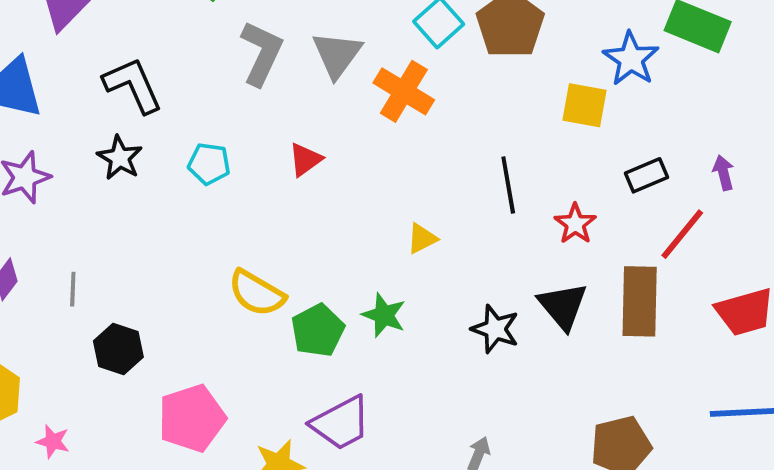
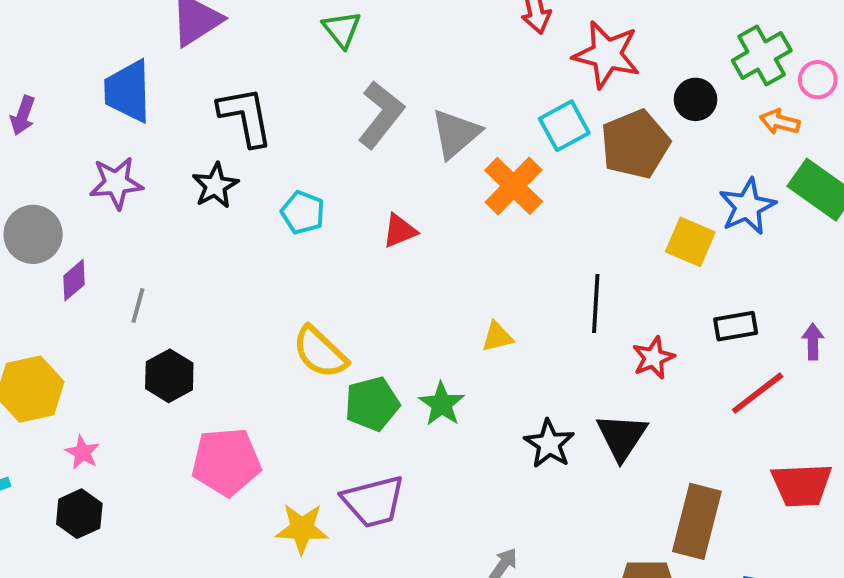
brown rectangle: (640, 301) -> (697, 521), moved

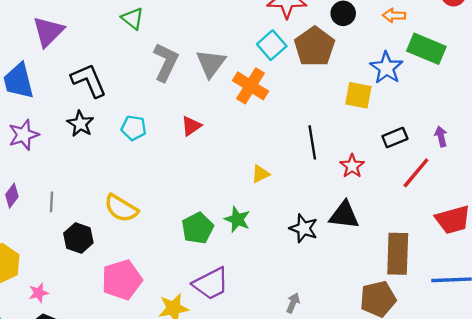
yellow semicircle: (320, 352) -> (121, 208), moved
black triangle: (622, 437) -> (344, 215), turned -44
pink star: (82, 452) -> (39, 293), turned -30

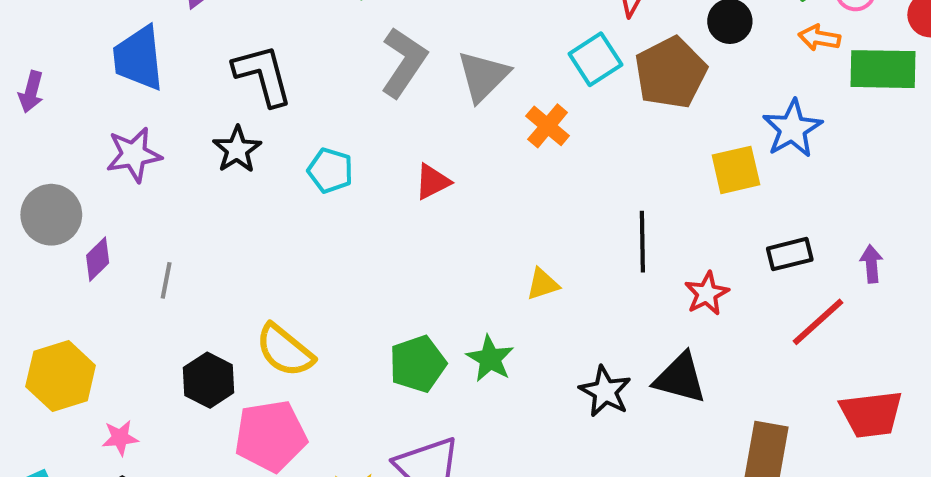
green rectangle: (426, 49) -> (883, 69), moved, turned -30
orange cross: (251, 86) -> (548, 126), size x0.7
yellow square: (358, 95) -> (736, 170), turned -32
yellow semicircle: (121, 208) -> (285, 350), moved
black hexagon: (78, 238) -> (209, 380), moved

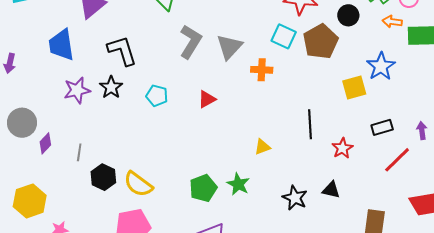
cyan square: (595, 59) -> (284, 36), turned -30
orange cross: (548, 126) -> (262, 70), turned -35
purple star: (134, 155) -> (77, 90), moved
black triangle: (680, 378) -> (331, 190), size x0.7
black hexagon: (209, 380) -> (103, 177), moved

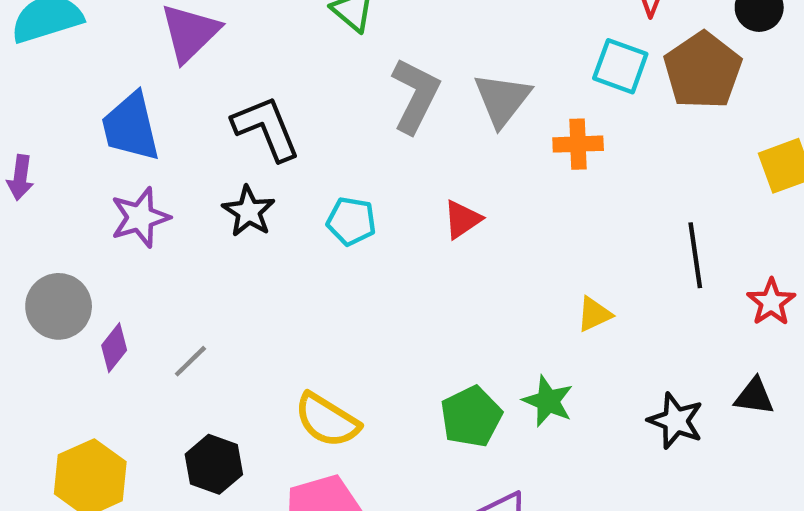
purple star: (77, 90) -> (140, 217), moved
gray line: (79, 152) -> (190, 361), turned 42
black hexagon: (103, 177) -> (214, 464), moved

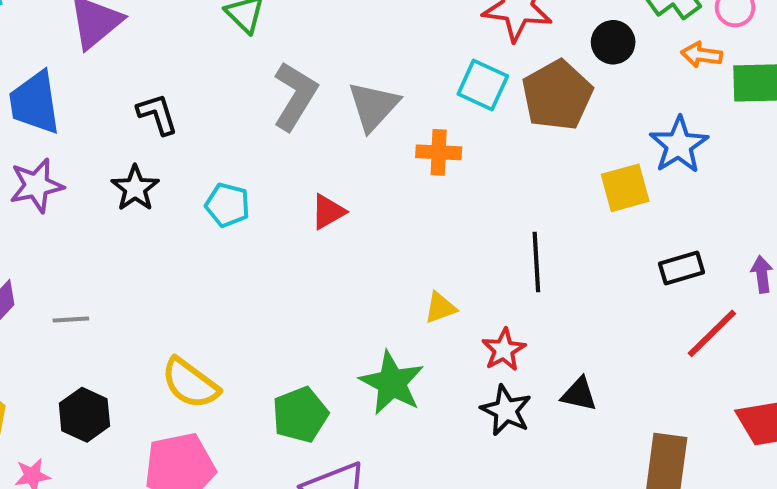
black L-shape: (266, 128) -> (157, 114), size x0.7
red star: (771, 302) -> (504, 350), moved
gray line: (190, 361) -> (71, 320), turned 36
green star: (548, 401) -> (392, 383), size x1.4
green pentagon: (471, 417) -> (300, 415), moved

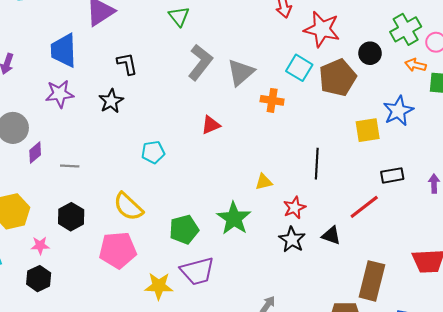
cyan pentagon: (227, 205) -> (153, 152), moved, turned -30
red line: (712, 333) -> (364, 207), moved

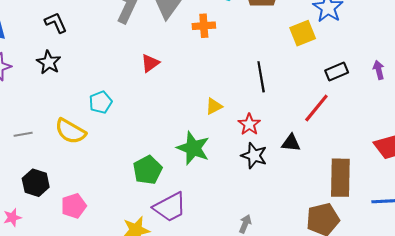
yellow semicircle: (128, 207) -> (70, 131), moved
pink pentagon: (118, 250) -> (74, 206), moved, size x0.7

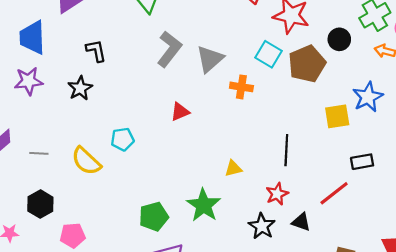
red star: (249, 124) -> (277, 194), moved

